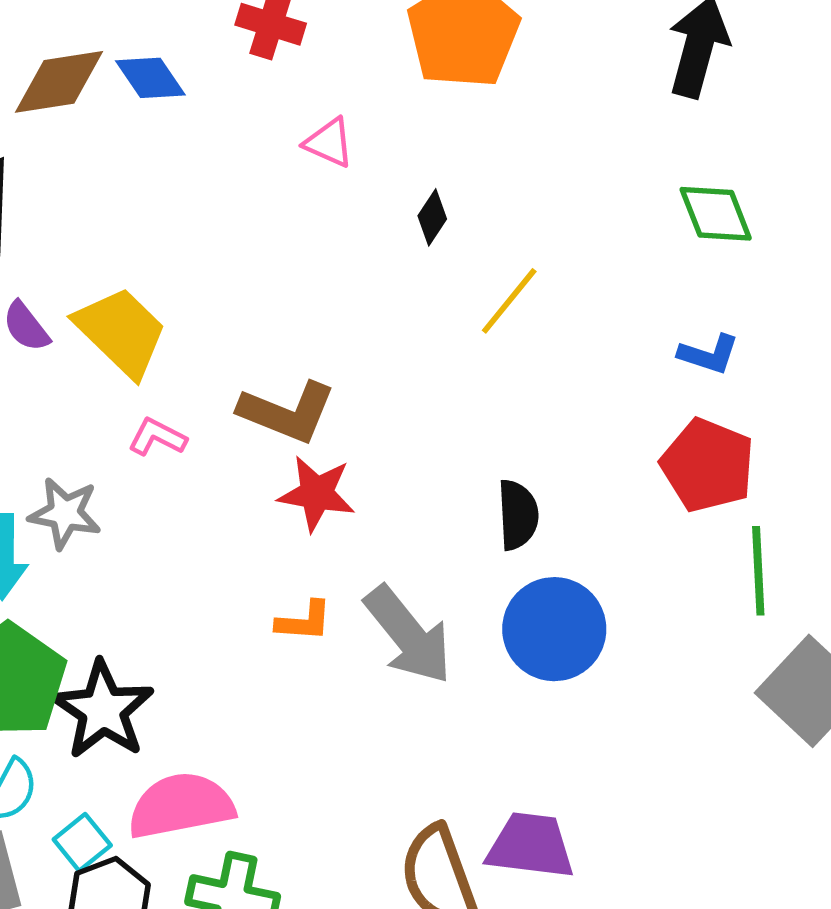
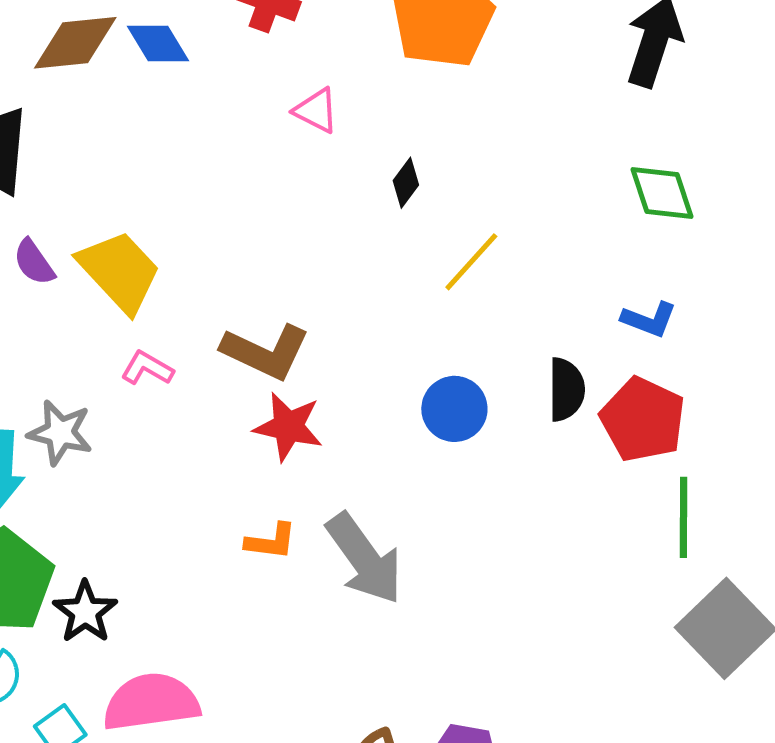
black semicircle: (518, 515) -> (566, 389), moved
blue circle: (554, 629) -> (454, 409), moved, size x0.7
black star: (103, 710) -> (85, 612), size x0.7

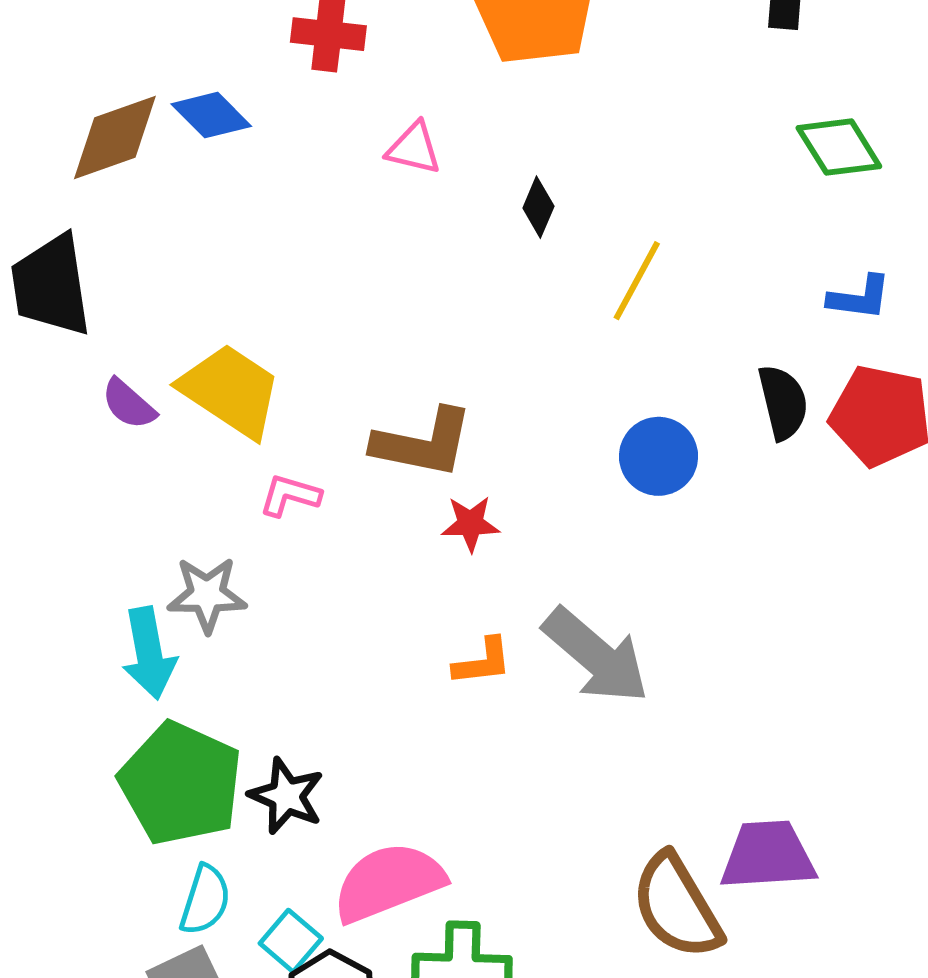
red star: (288, 427) -> (470, 524), size x0.7

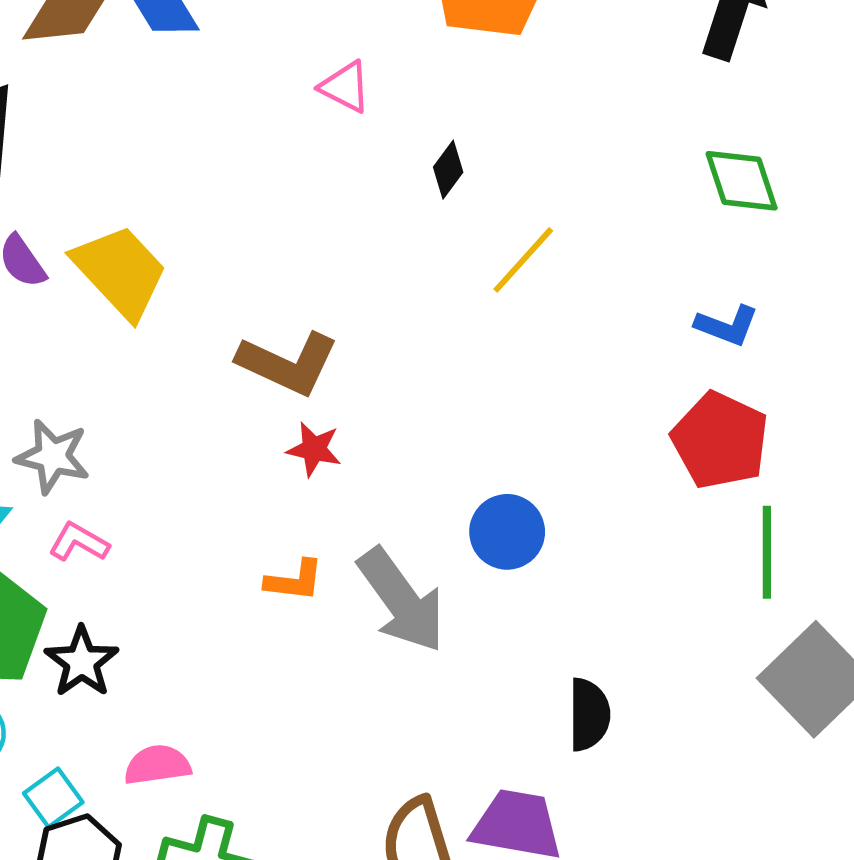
black semicircle: (783, 402) -> (589, 715), moved
blue circle: (659, 456) -> (507, 532), moved
pink L-shape: (290, 495) -> (79, 542), moved
pink semicircle: (388, 882) -> (157, 765), size x0.6

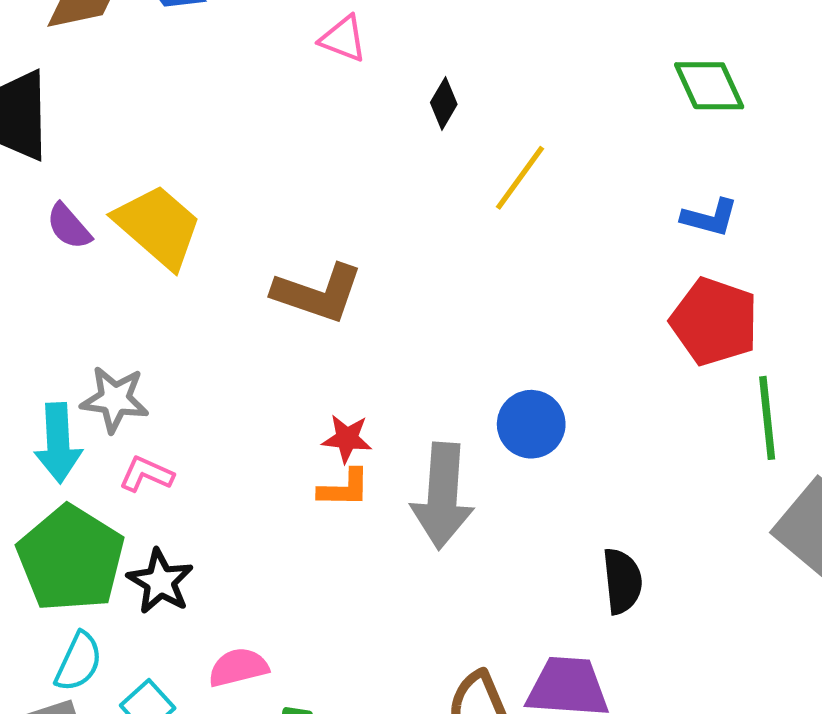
red star: (314, 449) -> (347, 439), moved
gray arrow: (401, 600) -> (443, 496), turned 46

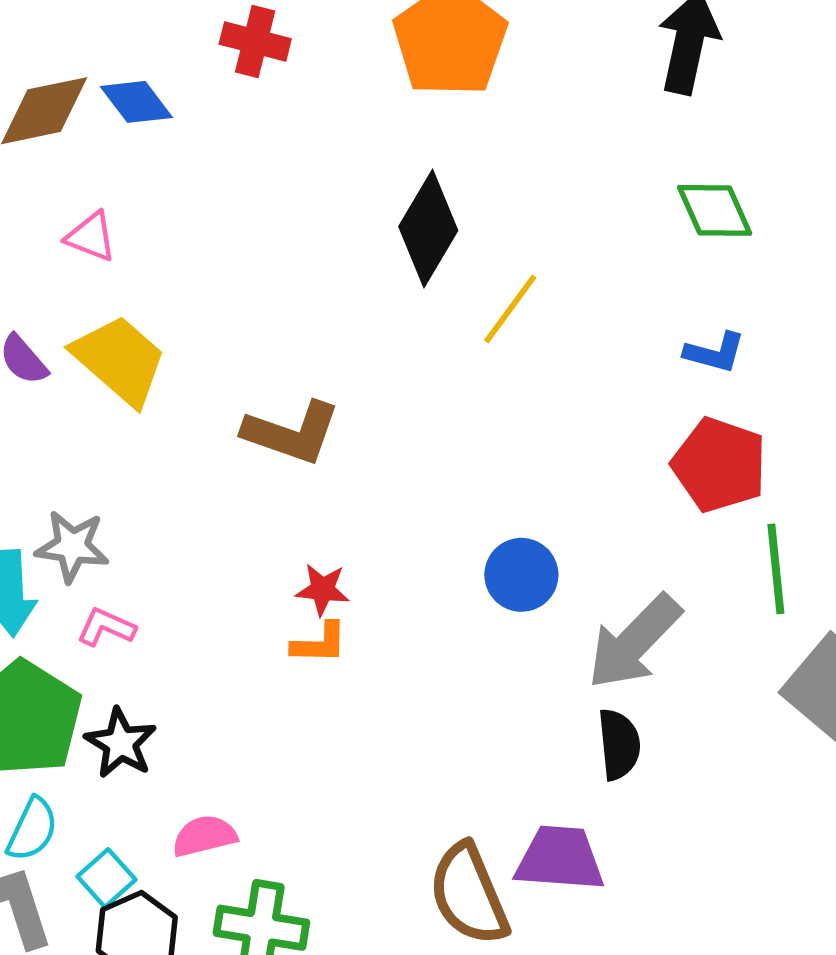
pink triangle: (343, 39) -> (91, 237), moved
black diamond: (444, 103) -> (428, 228), size x2.0
gray arrow: (443, 496) -> (634, 642), moved, turned 40

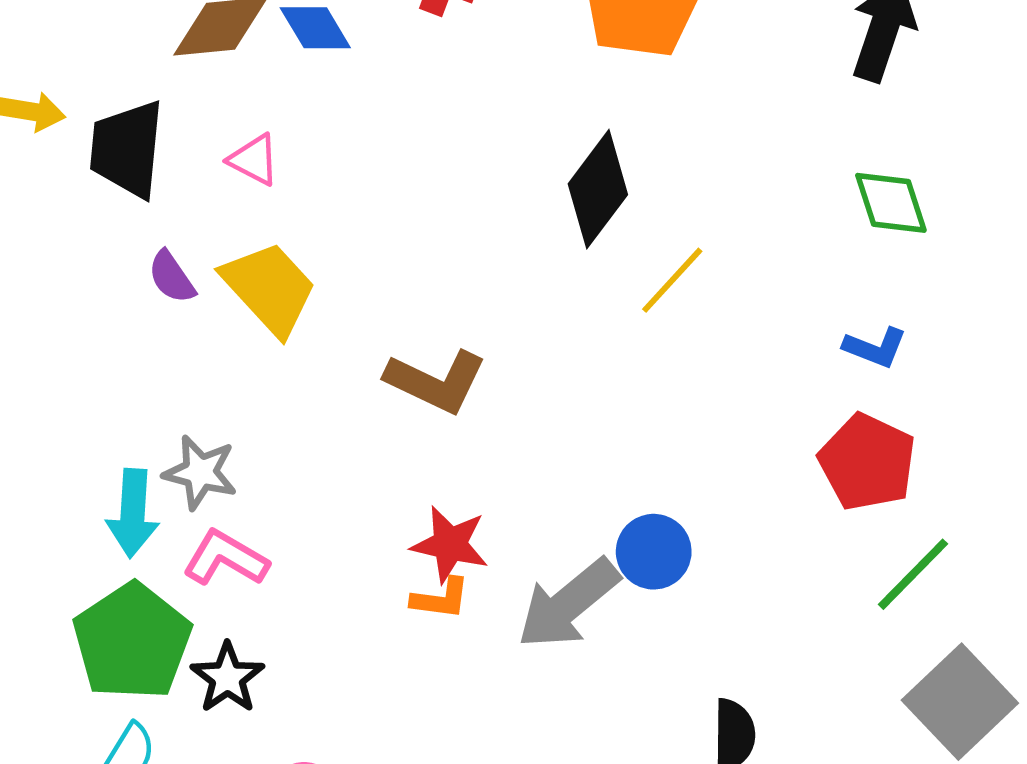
green line: (776, 569) -> (913, 574), turned 44
red star: (323, 590) -> (450, 544), size x1.4
pink L-shape: (106, 627) -> (226, 558), size x1.4
gray arrow: (634, 642) -> (568, 604), moved

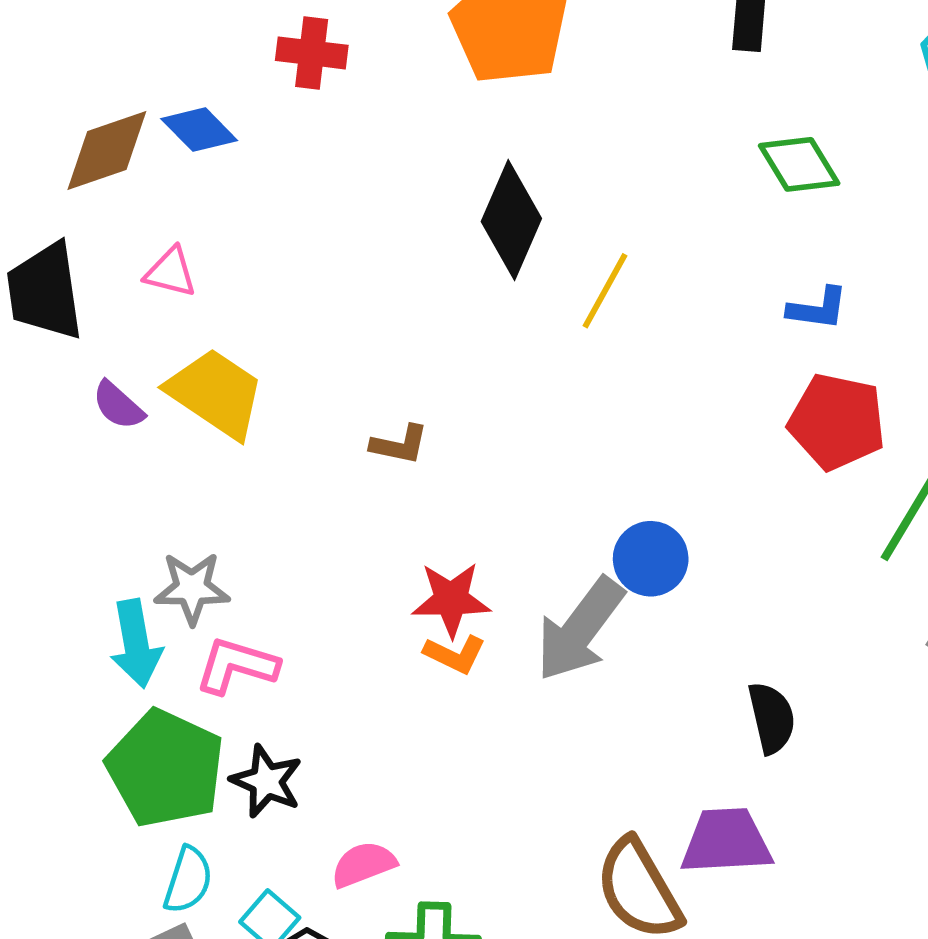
brown L-shape: (436, 381) -> (399, 445), size x0.6
orange L-shape: (441, 599) -> (455, 654), turned 32

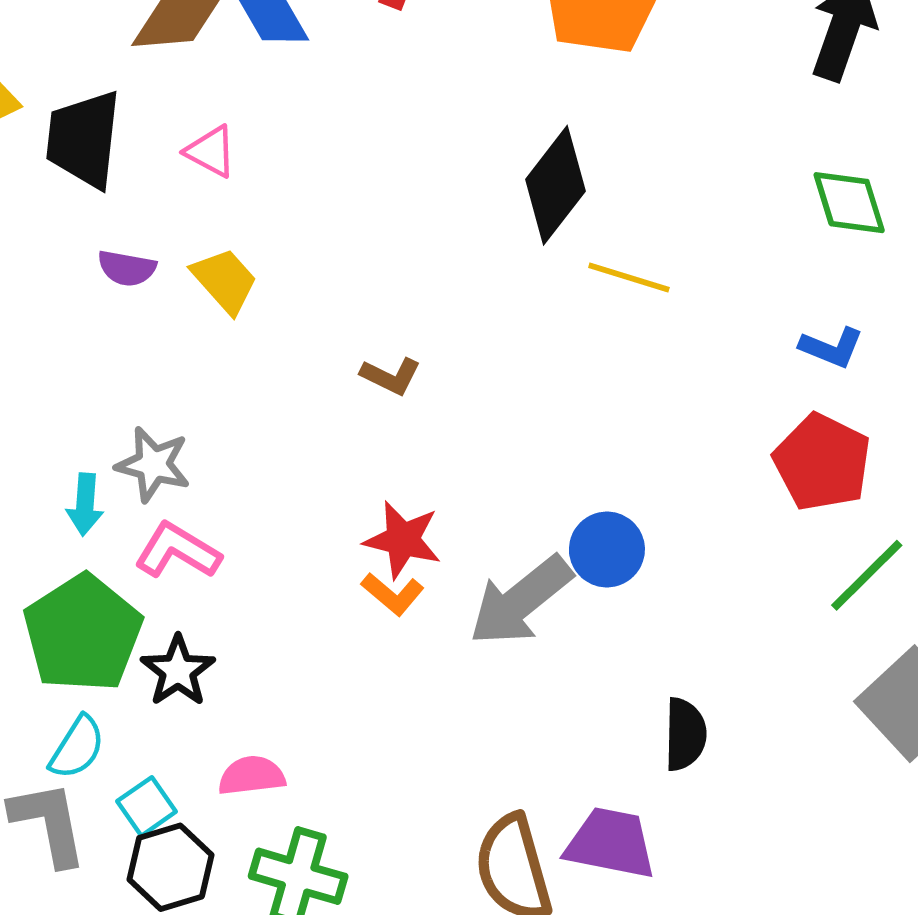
yellow line: (605, 291) -> (629, 277), turned 64
yellow trapezoid: (216, 393) -> (225, 281), size x0.7
purple semicircle: (118, 405) -> (127, 268), turned -46
cyan arrow: (136, 644) -> (85, 505), size x0.7

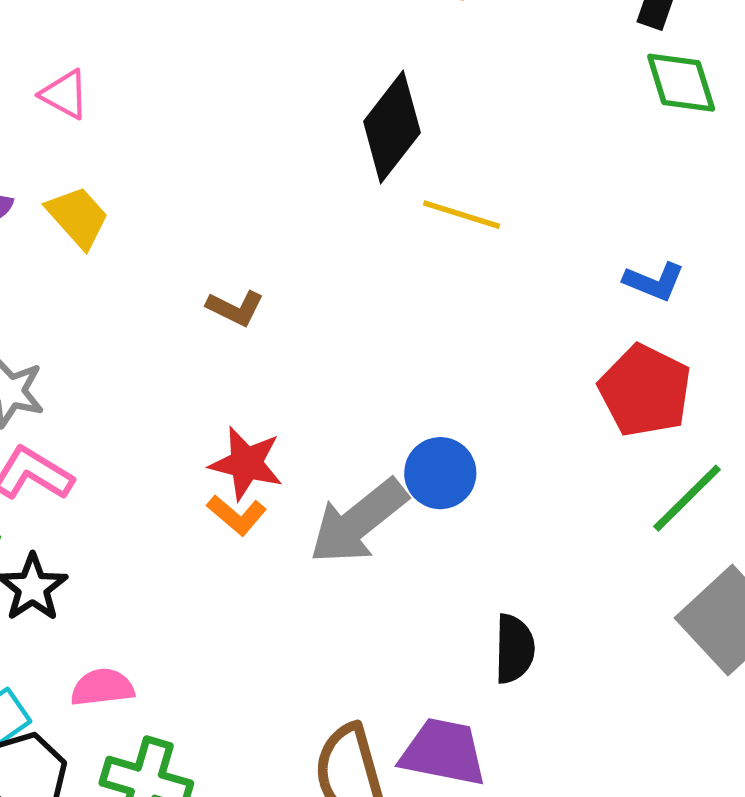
green diamond: (849, 203) -> (681, 83), moved

